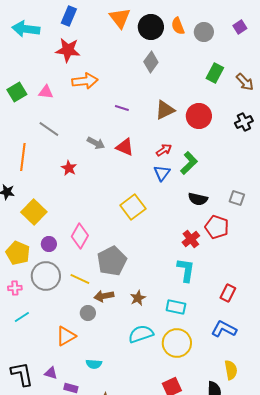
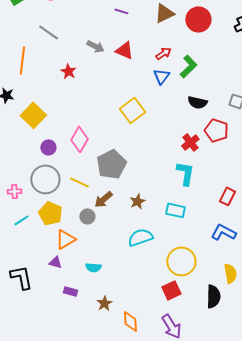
yellow pentagon: (18, 253) -> (50, 213), moved
brown arrow: (104, 296) -> (103, 199), turned -30
yellow circle: (177, 343) -> (181, 261), moved
purple triangle: (51, 373) -> (55, 262), moved

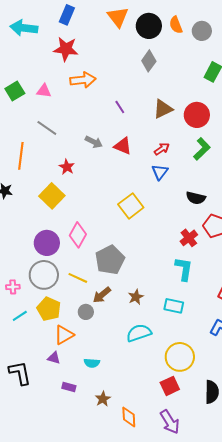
purple line: (121, 11) -> (120, 107), turned 40
green L-shape: (188, 66) -> (202, 149), moved
yellow square: (33, 115) -> (52, 196), moved
purple circle: (48, 147) -> (47, 243), size x1.6

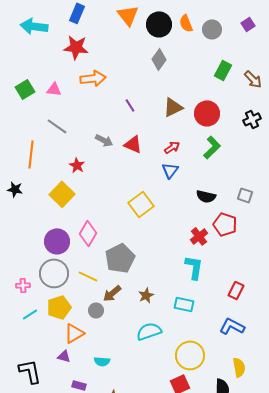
yellow pentagon: (49, 309) -> (59, 307), turned 30

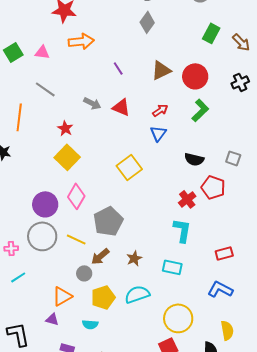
yellow square: (62, 194) -> (67, 157), moved
red rectangle: (236, 290) -> (224, 253), turned 48
yellow pentagon: (59, 307) -> (103, 297), moved

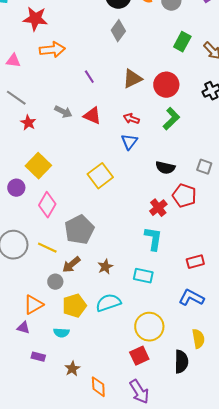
red arrow: (160, 110) -> (131, 119), turned -126
red star: (65, 128) -> (28, 123), moved
purple circle: (45, 204) -> (16, 188), moved, size x0.7

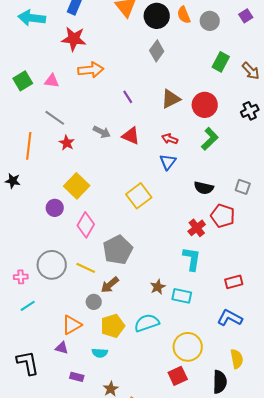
brown star: (105, 267) -> (158, 287), moved

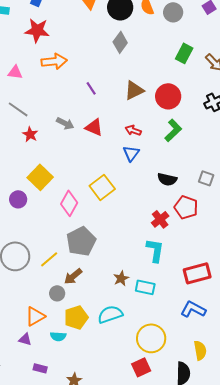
pink diamond: (86, 225) -> (69, 203), moved
yellow line: (86, 268) -> (49, 259), turned -66
red rectangle: (234, 282) -> (197, 273), size x1.5
cyan semicircle: (100, 353) -> (58, 336), moved

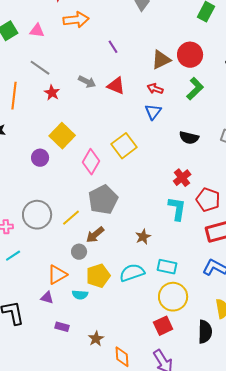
brown triangle: (134, 90) -> (161, 60), moved
red pentagon: (186, 207) -> (208, 200), moved
cyan rectangle: (145, 287) -> (167, 267), moved

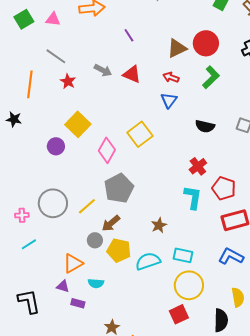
yellow pentagon: (98, 276) -> (119, 250), moved, turned 30
purple rectangle: (62, 327) -> (78, 303), moved

